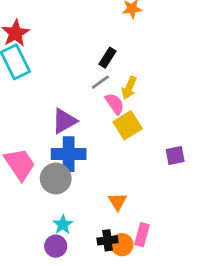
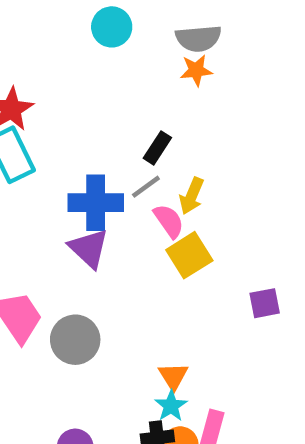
purple triangle: (64, 121) -> (89, 248), turned -48
blue cross: (69, 154) -> (96, 203), moved
cyan star: (63, 225) -> (171, 406), moved

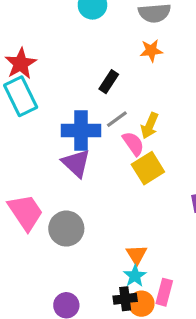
orange star: (196, 70) -> (151, 51), moved
black rectangle: (157, 148) -> (109, 82), moved

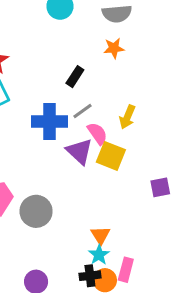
yellow arrow: (150, 126) -> (127, 117), moved
purple triangle: (76, 163) -> (79, 151), moved
yellow square: (148, 168) -> (111, 156), turned -36

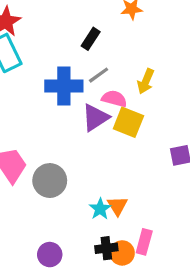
pink semicircle: (97, 133) -> (114, 99), turned -40
purple triangle: (79, 151) -> (95, 118), turned 44
cyan star: (99, 255) -> (100, 209), moved

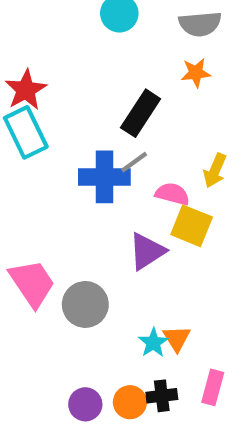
black rectangle: (91, 39) -> (141, 113), size x1.5
gray line: (99, 75) -> (134, 162), moved
purple triangle: (95, 118) -> (147, 251), moved
orange circle: (122, 253) -> (130, 402), moved

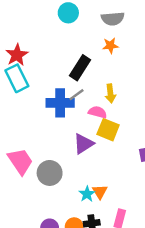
yellow arrow: (215, 171) -> (110, 93), moved, turned -30

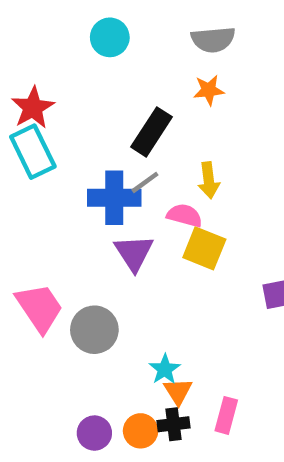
cyan circle: (68, 13) -> (110, 37), moved
purple triangle: (84, 144) -> (134, 253), moved, turned -30
orange triangle: (100, 192) -> (178, 391), moved

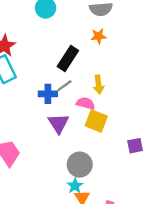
blue cross: (114, 198) -> (48, 94), size x0.7
gray circle: (94, 330) -> (80, 165), moved

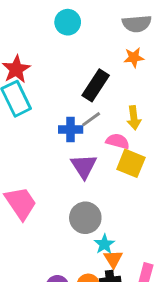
gray circle: (80, 165) -> (85, 218), moved

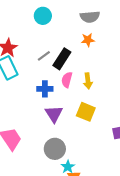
gray line: (91, 119) -> (44, 56), moved
pink semicircle: (118, 141) -> (67, 80), moved, turned -91

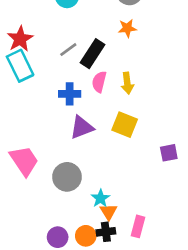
purple triangle: (54, 114) -> (82, 127), turned 42
gray circle: (55, 149) -> (67, 177), moved

